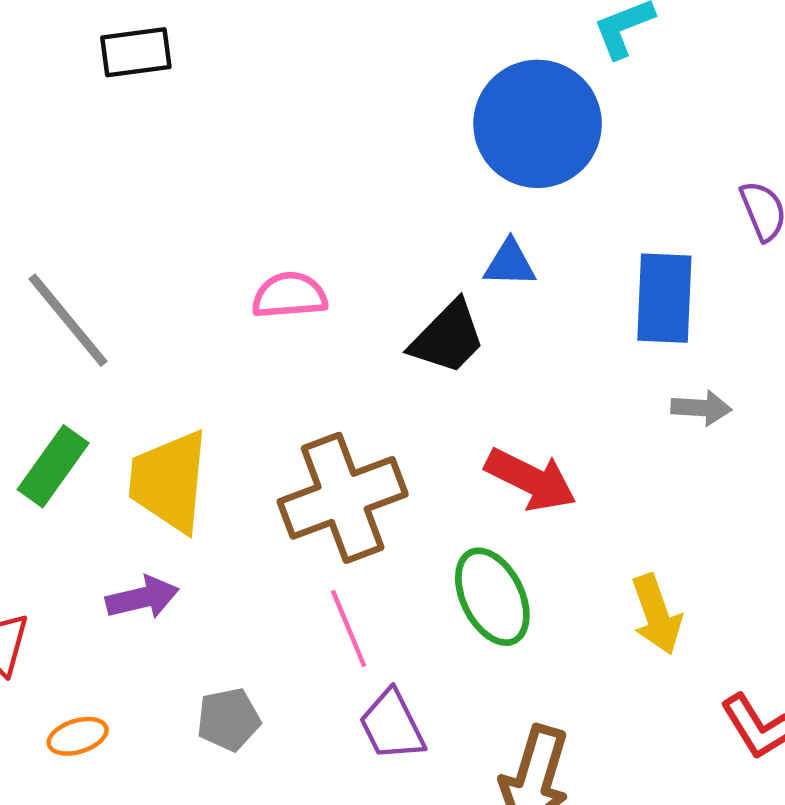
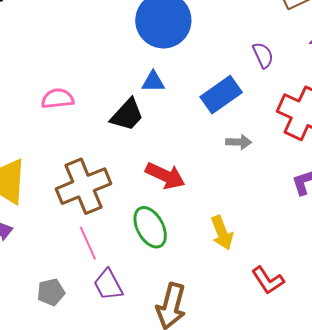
blue rectangle: (664, 298) -> (221, 95), turned 54
gray pentagon: (228, 719) -> (51, 292), moved

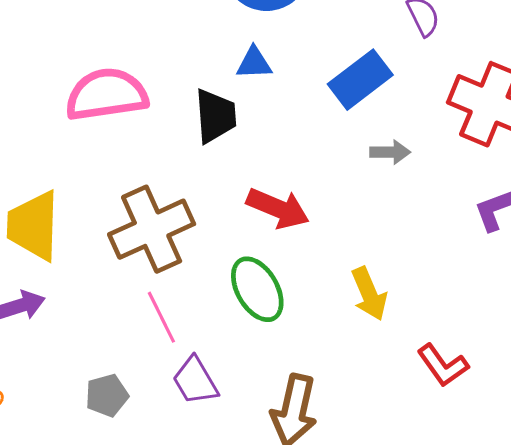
pink semicircle: (58, 99) -> (107, 95), size x1.6
black trapezoid: (127, 115) -> (215, 116), turned -45

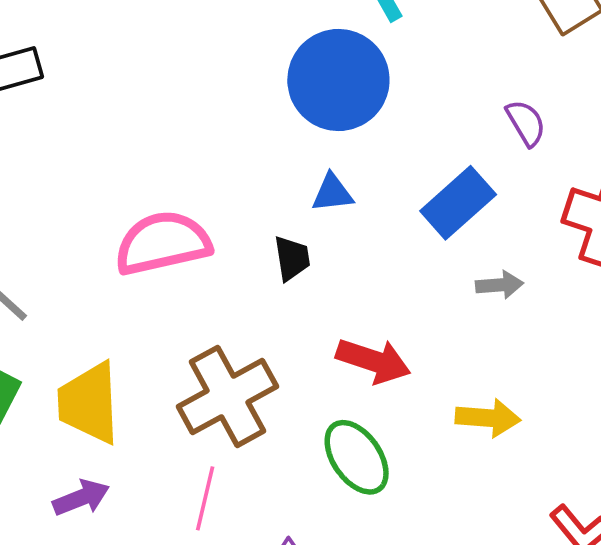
black trapezoid: (215, 116) -> (292, 258), size x0.7
yellow arrow: (369, 294) -> (488, 418), moved, turned -58
pink line: (161, 317) -> (205, 498), moved, turned 44

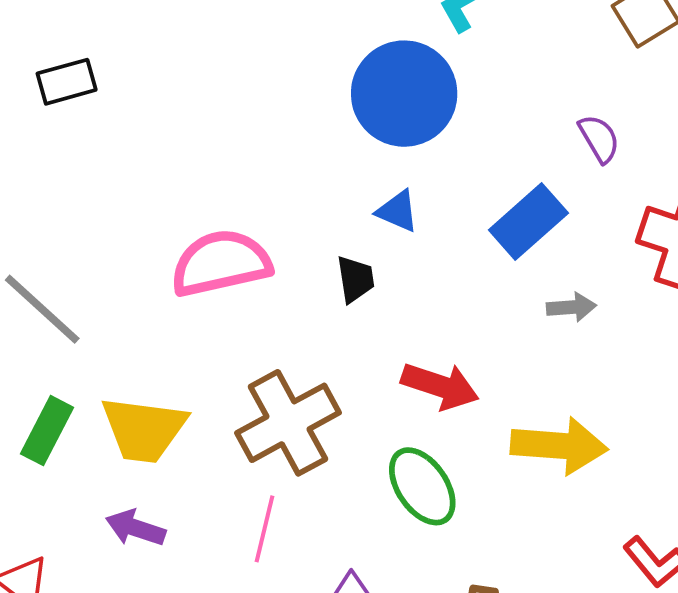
blue triangle: (332, 193) -> (398, 211), turned 30
yellow trapezoid: (89, 403) -> (144, 429), turned -80
yellow arrow: (488, 418) -> (559, 446), size x1.4
purple arrow: (81, 498) -> (136, 528), turned -140

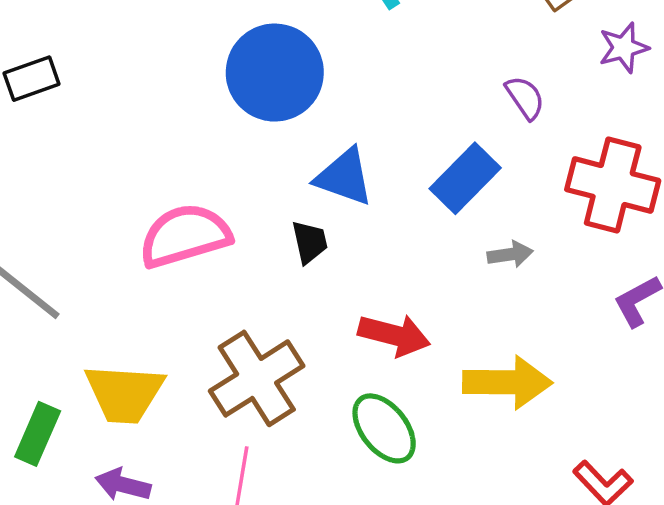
blue circle: (404, 94) -> (275, 73), moved
blue triangle: (398, 211) -> (344, 177), size x1.5
green rectangle: (47, 431) -> (38, 434), moved

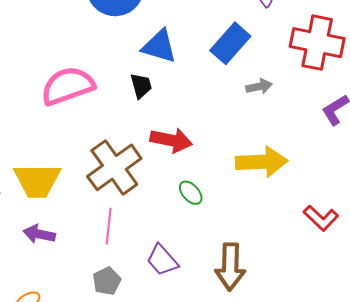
red arrow: (394, 335) -> (171, 140), moved
green ellipse: (384, 428) -> (191, 193), size x0.6

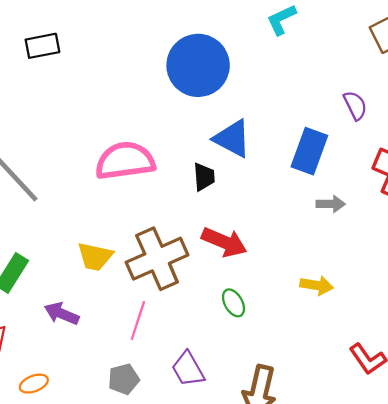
blue rectangle: (230, 43) -> (309, 151), turned -33
yellow arrow: (262, 162) -> (317, 285), size x0.6
yellow trapezoid: (37, 180) -> (95, 257), moved, size x0.7

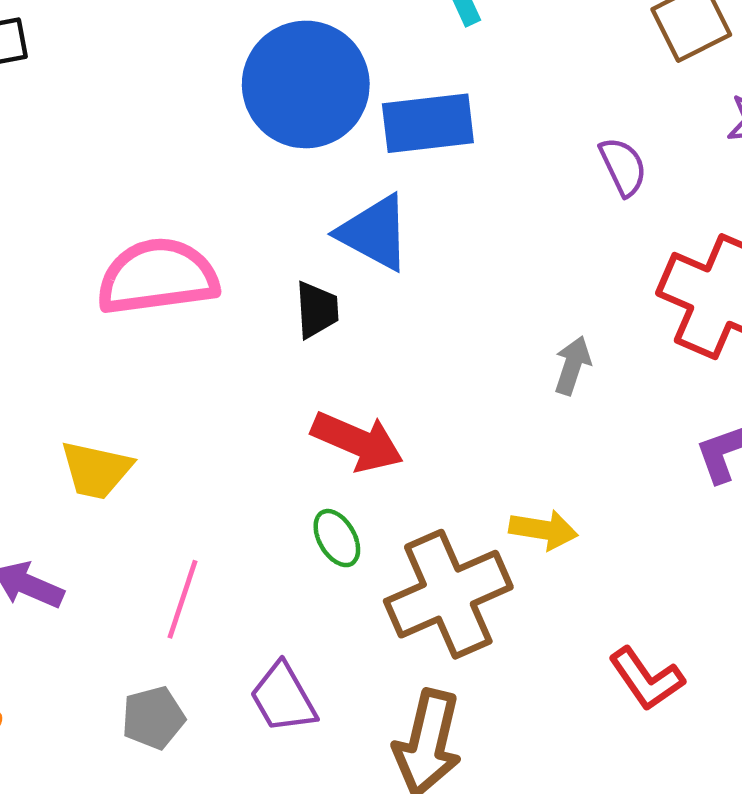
blue rectangle: (309, 151) -> (428, 123), moved, turned 63
gray arrow: (331, 204) -> (572, 365), turned -72
brown cross: (157, 259) -> (448, 594), moved
green ellipse: (233, 303) -> (337, 538), moved

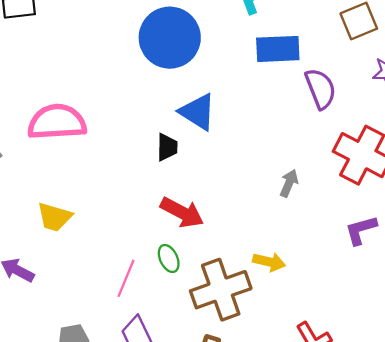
blue rectangle: (428, 123) -> (278, 49), moved
purple semicircle: (623, 167) -> (321, 89), size x1.4
pink semicircle: (158, 277) -> (57, 122), moved
pink line: (182, 599) -> (126, 278), moved

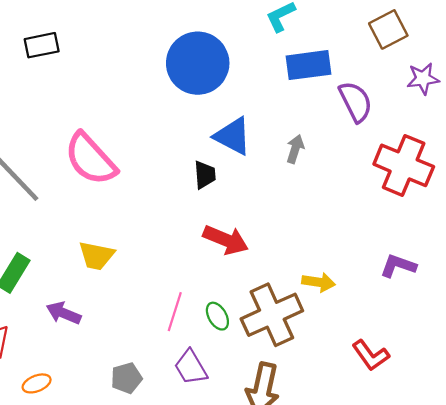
pink semicircle: (57, 122) -> (90, 159), turned -124
gray arrow: (289, 183) -> (295, 149), moved
purple L-shape: (361, 230) -> (398, 266), moved, turned 40
green ellipse: (169, 258) -> (217, 316), moved

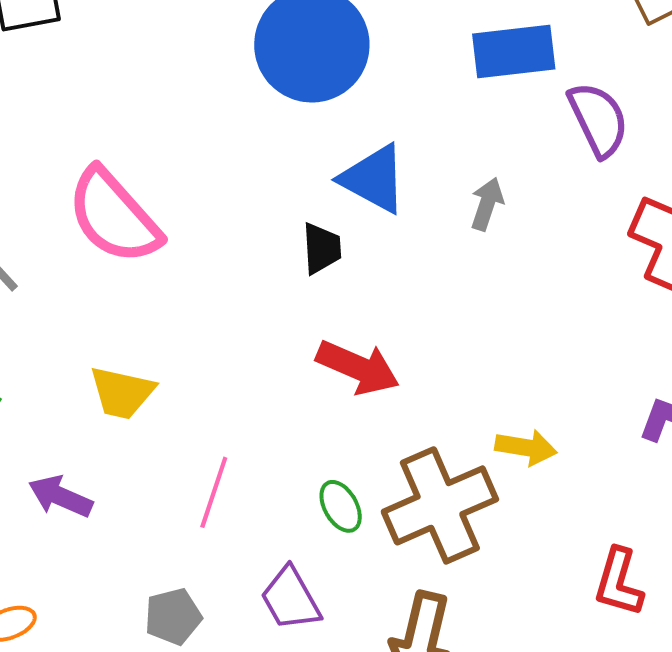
pink line: (175, 312) -> (214, 492), moved
red L-shape: (371, 355) -> (619, 582), turned 51

